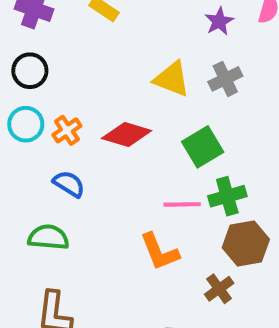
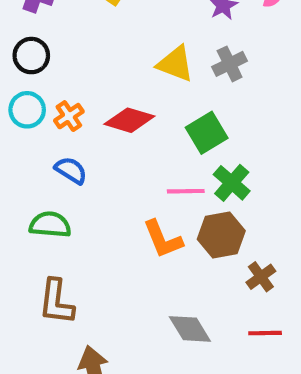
green cross: (227, 196) -> (232, 183), turned -33
brown hexagon: (246, 243) -> (221, 235), moved
brown cross: (219, 289) -> (261, 277), moved

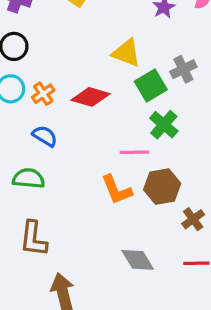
gray cross: (230, 64) -> (183, 69), moved
green square: (207, 133) -> (151, 86), moved
green cross: (232, 183) -> (164, 125), moved

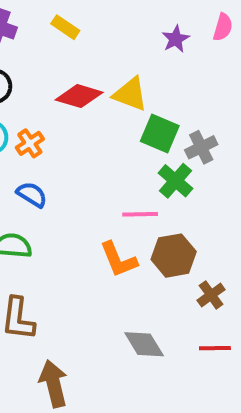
gray cross: (183, 69) -> (201, 147), moved
green square: (151, 86) -> (160, 133), turned -36
red diamond: (90, 97) -> (79, 96), moved

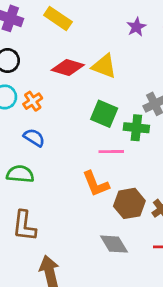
yellow rectangle: (65, 27) -> (58, 18), size x1.4
green square: (160, 133) -> (104, 114), moved
green cross: (176, 181) -> (136, 128), turned -35
brown hexagon: (174, 256) -> (129, 203), moved

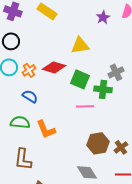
yellow triangle: (104, 66) -> (80, 45), turned -30
red diamond: (68, 68) -> (54, 67), moved
orange L-shape: (96, 184) -> (46, 129), moved

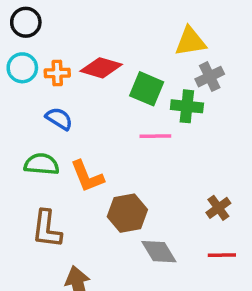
yellow triangle: (80, 45) -> (190, 42), moved
orange cross: (29, 70) -> (57, 73), turned 32
brown hexagon: (98, 143) -> (127, 213), moved

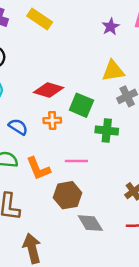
orange cross: (57, 73) -> (52, 120), moved
green cross: (187, 106) -> (107, 131), moved
pink line: (155, 136) -> (76, 161), moved

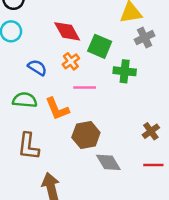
red diamond: (48, 90) -> (67, 31), turned 44
orange cross: (52, 120) -> (71, 61), turned -35
pink line: (76, 161) -> (85, 88), moved

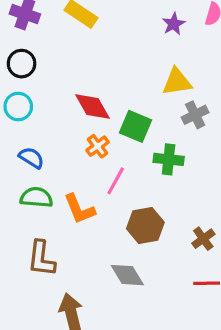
blue semicircle: (37, 68) -> (31, 158), moved
pink line: (85, 88) -> (116, 181), turned -60
brown hexagon: (86, 135) -> (145, 225), moved
gray diamond: (108, 162) -> (127, 275), moved

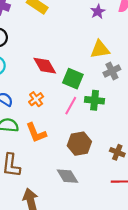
orange cross: (98, 146) -> (36, 99), moved
pink line: (116, 181) -> (71, 106), moved
brown cross: (203, 239) -> (117, 152), turned -32

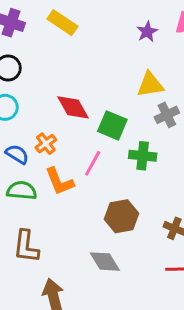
orange cross: (36, 99) -> (46, 144), moved
pink line: (71, 106) -> (93, 163), moved
orange L-shape: (36, 133) -> (59, 181), moved

